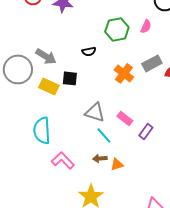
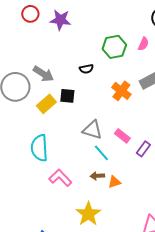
yellow rectangle: (49, 86) -> (46, 104), turned -66

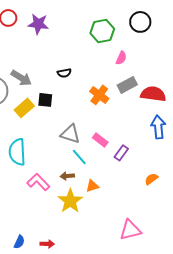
pink semicircle: (143, 44) -> (121, 58), moved
green hexagon: (114, 47) -> (102, 31), moved
brown arrow: (97, 176) -> (67, 176), moved
yellow star: (88, 214) -> (70, 201), moved

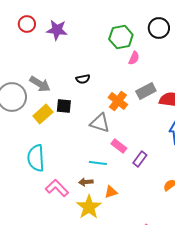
pink semicircle: (121, 58) -> (134, 58), moved
gray triangle: (70, 134) -> (100, 123), moved
cyan line: (79, 157) -> (98, 163), turned -42

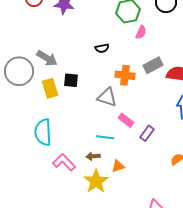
black semicircle: (83, 79) -> (102, 48), moved
orange cross: (118, 101) -> (125, 75), turned -30
yellow rectangle: (43, 114) -> (50, 88), turned -66

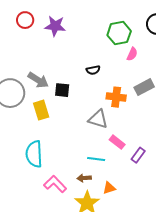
black square: (71, 80) -> (62, 90), moved

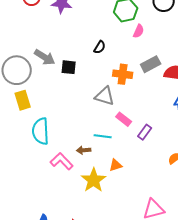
black semicircle: (93, 70) -> (100, 47), turned -48
yellow rectangle: (41, 110) -> (23, 100), moved
brown arrow: (84, 178) -> (84, 150), moved

